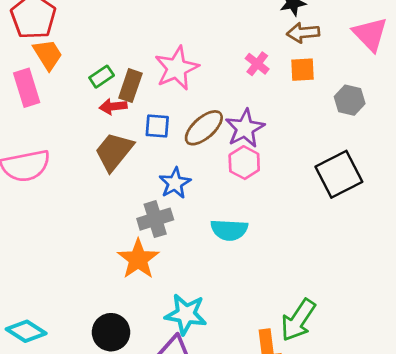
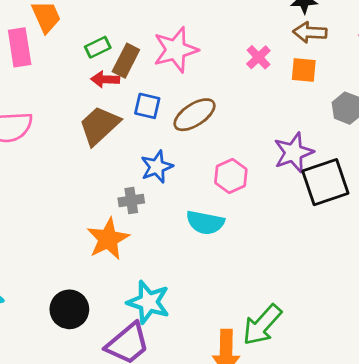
purple star: (245, 128) -> (294, 153), moved
pink hexagon: (244, 163) -> (231, 176), moved
gray cross: (155, 219) -> (131, 201), size x0.7

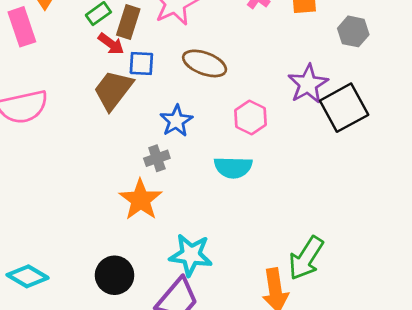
red arrow: (105, 79) -> (111, 44), turned -136
blue square: (147, 106) -> (141, 64), moved
brown ellipse: (194, 115) -> (205, 63), turned 63

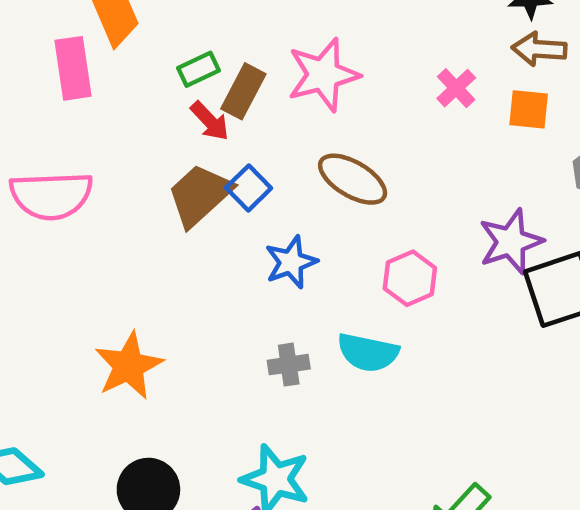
blue square: (141, 64) -> (249, 188), moved, turned 32
gray cross: (157, 158) -> (289, 365), moved
orange star: (141, 200) -> (129, 366), moved

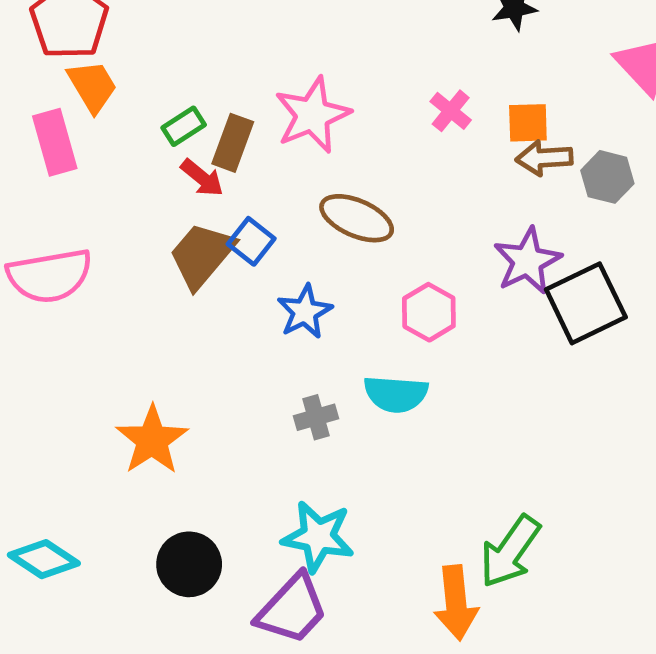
brown arrow: (539, 49) -> (544, 158), moved

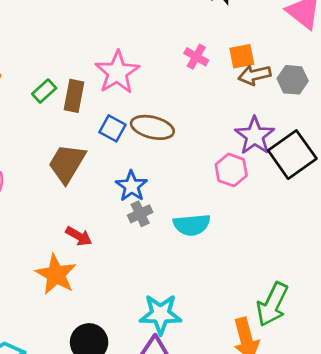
red arrow: (202, 178) -> (79, 236), moved
blue square: (251, 241) -> (112, 128), moved
pink hexagon: (429, 312) -> (231, 170), moved
gray cross: (316, 417) -> (140, 214), moved

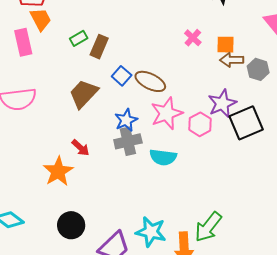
pink star: (117, 72) -> (167, 113), moved
gray cross: (140, 214) -> (128, 141), size x1.5
cyan star: (161, 314) -> (151, 232), moved

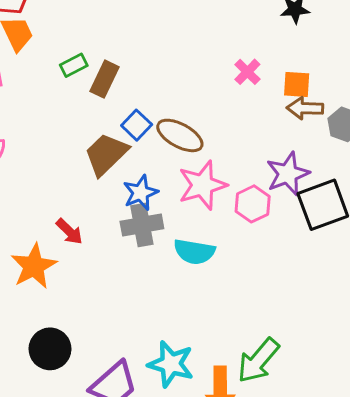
brown trapezoid: (83, 94) -> (106, 154), moved

